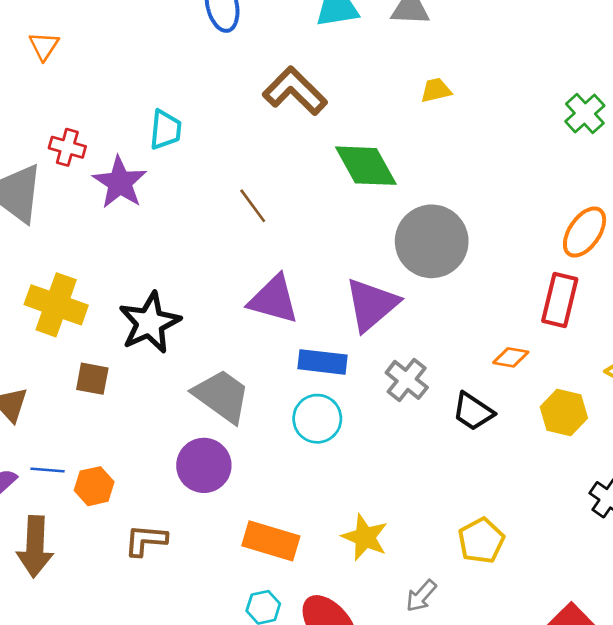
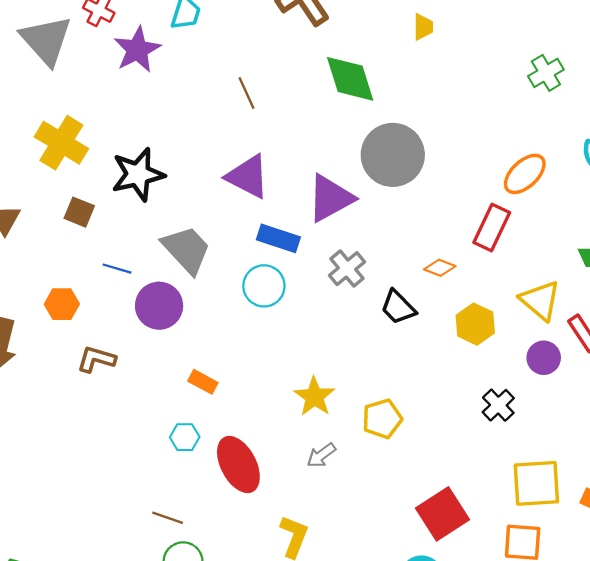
yellow trapezoid: (436, 90) -> (423, 27), turned 92
blue line: (48, 470) -> (117, 269), moved
yellow star: (365, 537) -> (314, 397), moved
orange rectangle: (271, 541) -> (203, 382), size x0.6

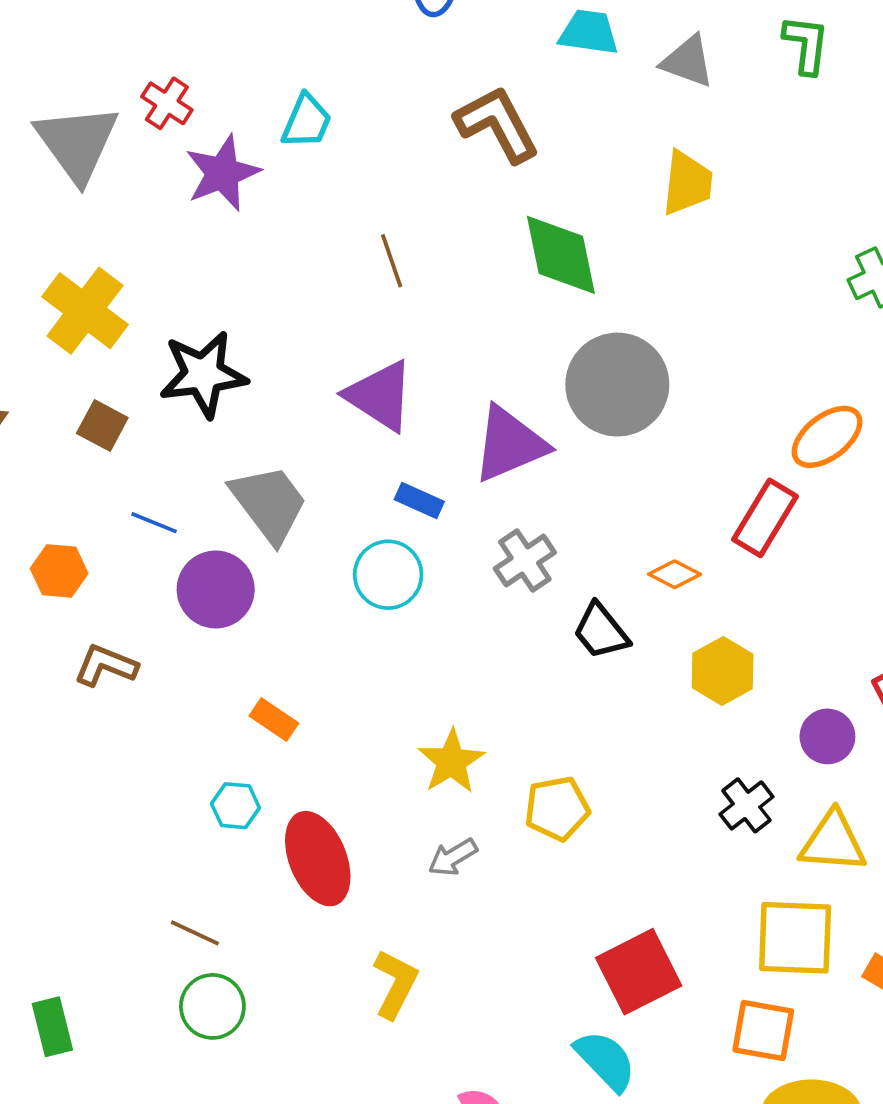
yellow trapezoid: (423, 27) -> (687, 183), size x1.5
blue rectangle: (278, 238) -> (419, 501), size x0.7
yellow triangle: (540, 300) -> (833, 842), moved, turned -42

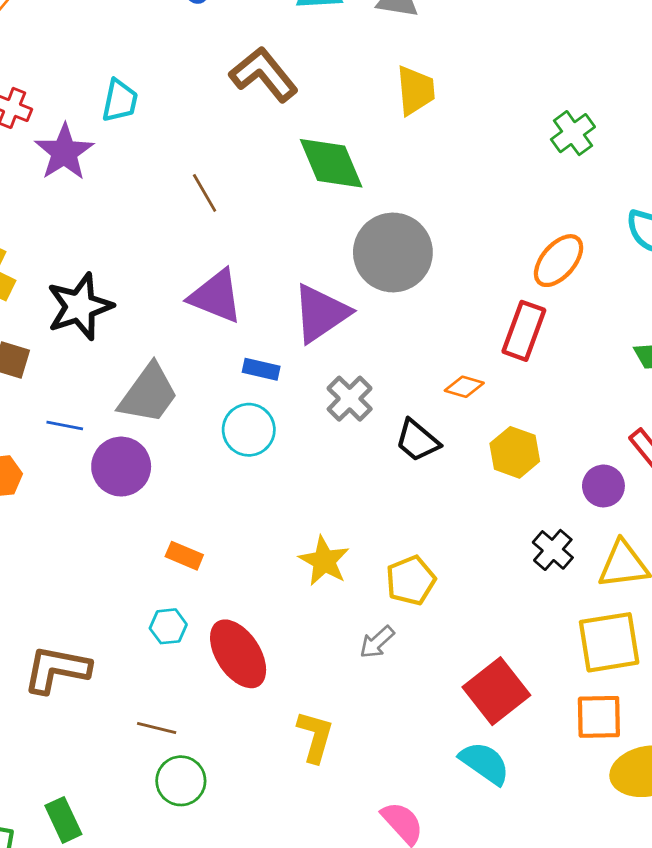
gray trapezoid: (269, 503) -> (149, 394), turned 84
brown L-shape: (106, 666) -> (57, 669), moved, size x1.4
gray arrow: (453, 857) -> (377, 642), moved

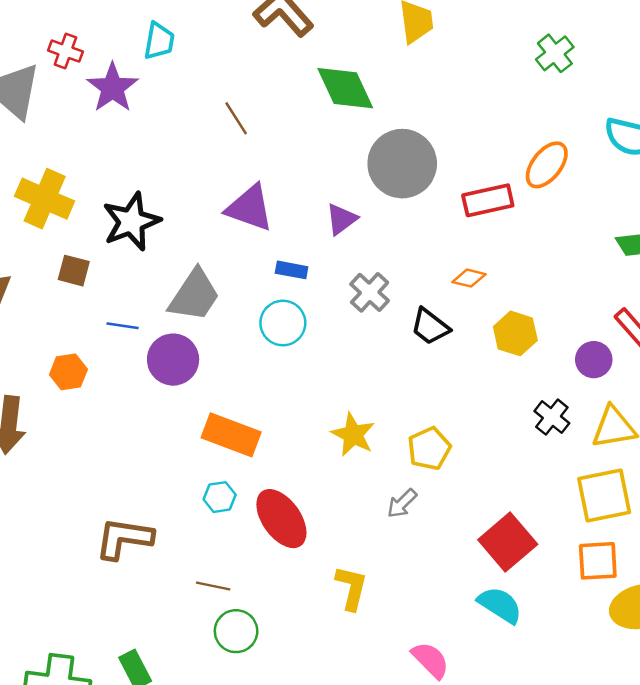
purple triangle: (321, 313) -> (341, 219), size x0.6
red rectangle: (524, 331) -> (488, 200), moved, turned 60
orange rectangle: (184, 556) -> (231, 435), size x1.8

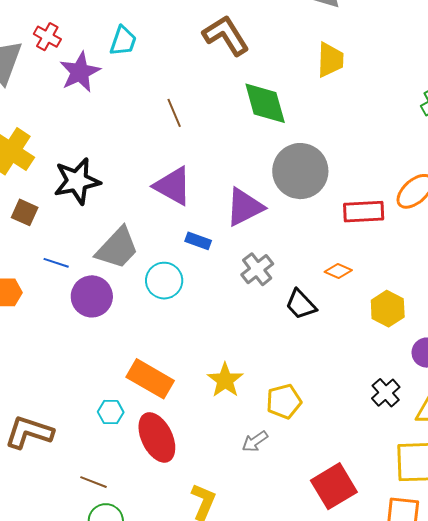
purple triangle: (341, 219) -> (245, 207), size x1.5
cyan circle: (283, 323) -> (164, 281), moved
yellow hexagon: (515, 333) -> (388, 309), moved
orange rectangle: (231, 435) -> (150, 379), moved

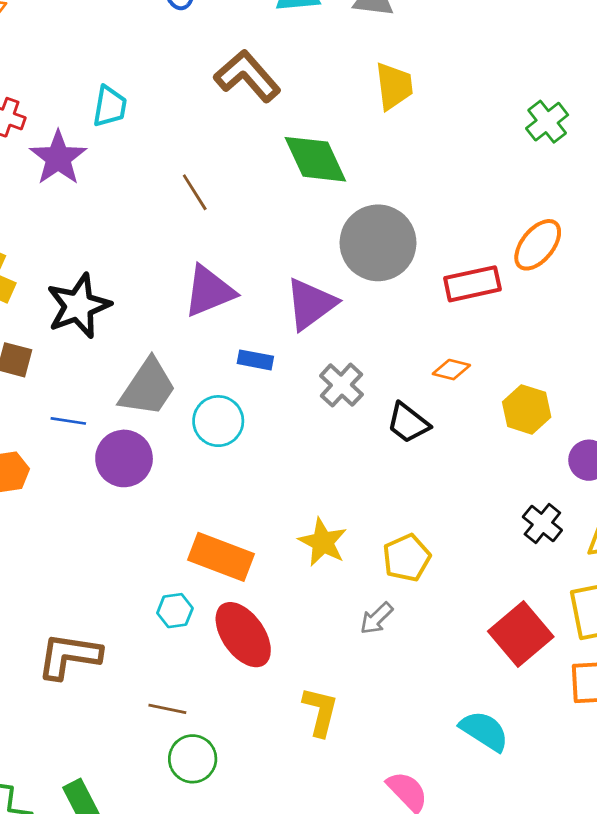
purple triangle: (173, 186) -> (209, 291), turned -42
red square: (334, 486) -> (521, 634), moved

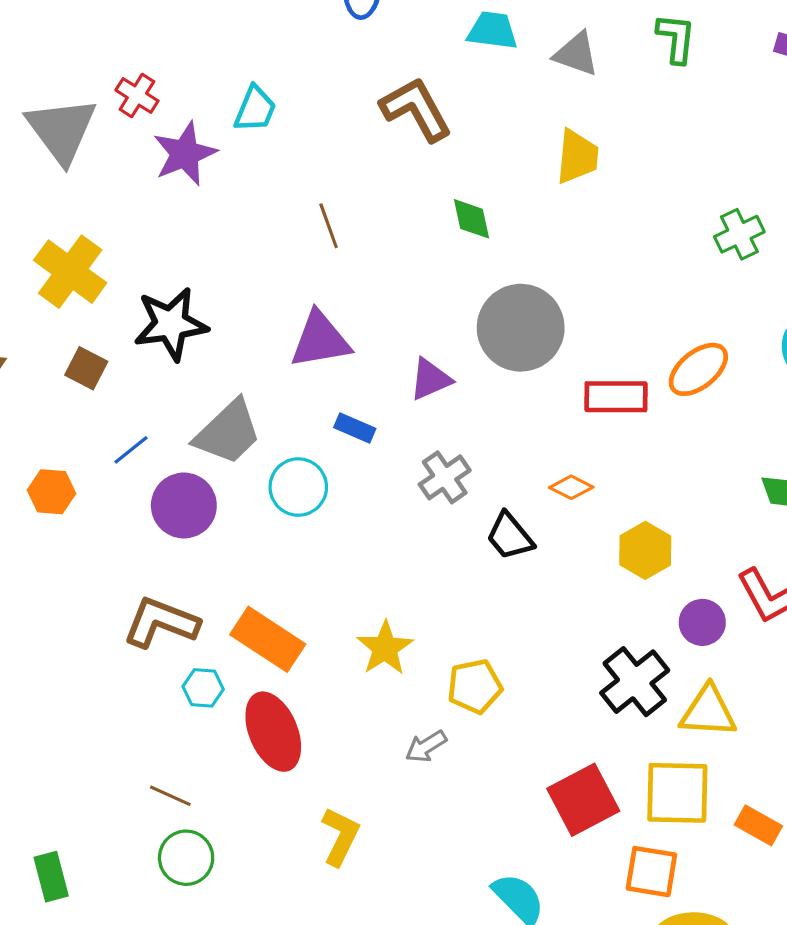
green diamond: (315, 159) -> (471, 219), size x0.6
purple triangle: (311, 304) -> (430, 379), size x0.7
blue line: (68, 421) -> (131, 450), turned -60
black cross: (542, 524) -> (635, 682), size x1.5
brown L-shape: (69, 656) -> (161, 623), moved

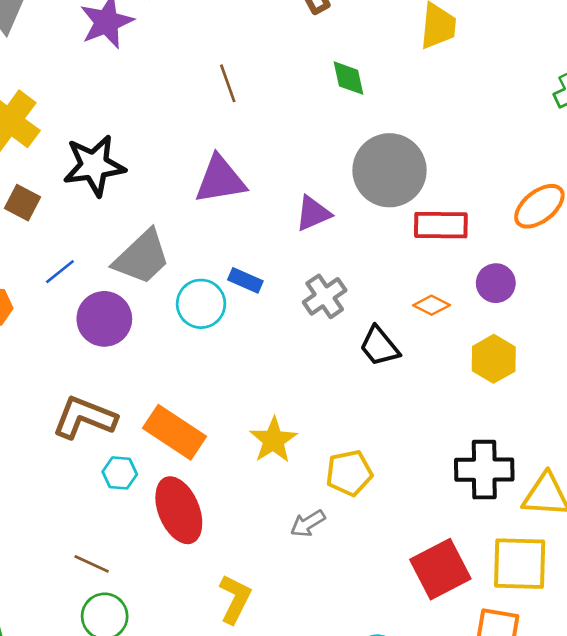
red rectangle: (616, 397) -> (441, 225), moved
blue rectangle: (355, 428) -> (245, 280), moved
purple circle: (702, 622) -> (496, 283), moved
black cross: (635, 682) -> (484, 470), turned 38

